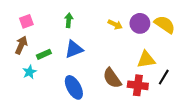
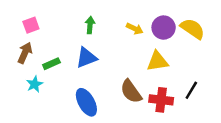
green arrow: (69, 20) -> (90, 25), moved
yellow triangle: (146, 60) -> (158, 61), moved

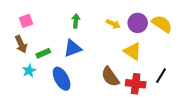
brown arrow: (25, 53) -> (21, 44), turned 132
yellow triangle: (158, 61) -> (133, 51), turned 42
blue ellipse: (86, 102) -> (62, 79), moved

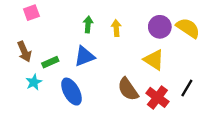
pink square: (26, 21) -> (31, 13), moved
yellow arrow: (113, 24) -> (116, 28), moved, turned -120
red cross: (136, 84) -> (157, 97), turned 30

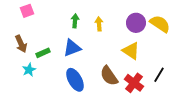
blue ellipse: (72, 92) -> (75, 80), moved

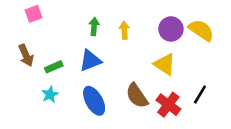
cyan star: (29, 70) -> (50, 95), moved

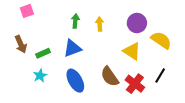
yellow semicircle: (201, 30) -> (161, 40), moved

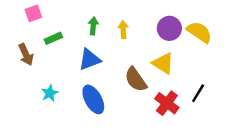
yellow semicircle: (161, 40) -> (199, 32), moved
green rectangle: (43, 53) -> (53, 38), moved
brown semicircle: (110, 77) -> (136, 79), moved

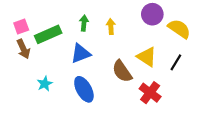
pink square: (33, 13) -> (21, 27), moved
purple circle: (169, 28) -> (152, 14), moved
green rectangle: (53, 38) -> (48, 34), size x1.6
black line: (198, 93) -> (176, 62), moved

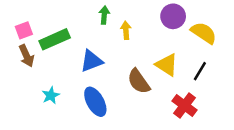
green arrow: (84, 23) -> (104, 15), moved
red cross: (150, 93) -> (185, 106), moved

